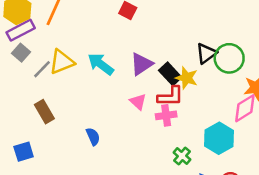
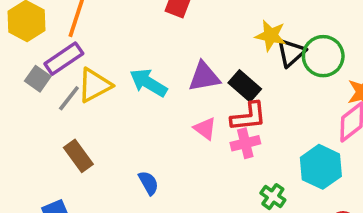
purple rectangle: (21, 30) -> (64, 59), moved
purple triangle: (141, 64) -> (204, 77), turned 30
yellow star: (187, 78) -> (271, 35), moved

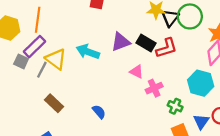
yellow triangle: (95, 85) -> (56, 59), turned -45
red L-shape: (248, 117) -> (166, 48), moved
pink triangle: (205, 129) -> (137, 72), moved
pink cross: (245, 143) -> (154, 88), moved

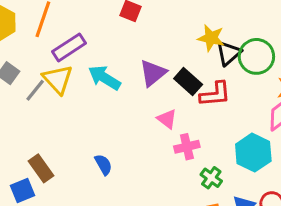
purple triangle: (121, 42) -> (153, 73), turned -30
purple rectangle: (34, 47) -> (69, 47), moved
brown rectangle: (54, 103) -> (41, 168), moved

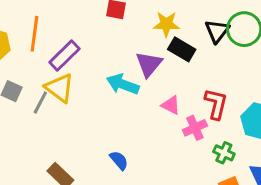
yellow star: (211, 38) -> (166, 24), moved
cyan arrow: (104, 78) -> (123, 84), moved
black rectangle: (188, 82) -> (182, 49), moved
red L-shape: (215, 94) -> (216, 104), moved, turned -60

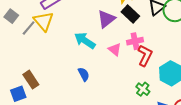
cyan arrow: (123, 84) -> (85, 41), moved
pink cross: (195, 128) -> (135, 41), moved
blue semicircle: (119, 160) -> (84, 74), moved

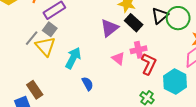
gray square: (11, 16) -> (50, 29), moved
yellow triangle: (44, 21) -> (45, 46), moved
cyan arrow: (85, 41) -> (73, 58), moved, turned 85

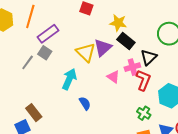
black triangle: (160, 16) -> (149, 57), moved
yellow triangle: (45, 46) -> (86, 52), moved

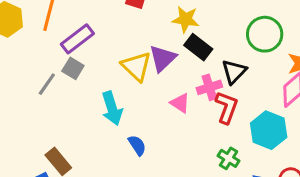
cyan arrow: (69, 79) -> (112, 108), turned 140

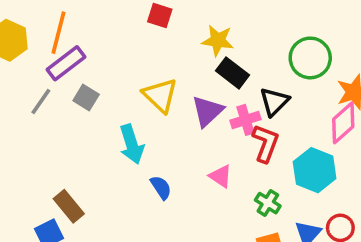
purple rectangle: (77, 39) -> (66, 63), moved
purple triangle: (163, 58) -> (207, 111), moved
gray line: (47, 84) -> (41, 101), moved
pink triangle: (180, 103) -> (221, 176), moved

